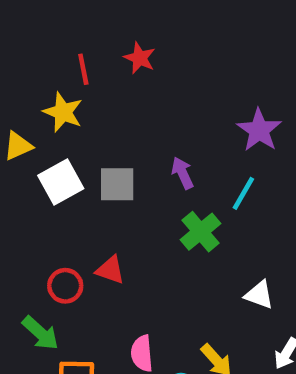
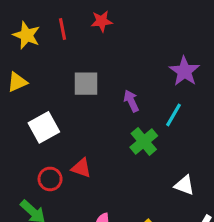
red star: (140, 58) -> (102, 21), turned -30
yellow star: (63, 112) -> (27, 35), moved
white square: (61, 182) -> (44, 127), moved
gray square: (117, 184) -> (86, 84), moved

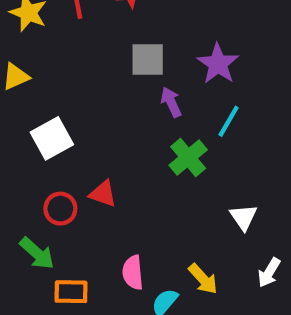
purple star: (184, 71) -> (218, 64), moved
gray square: (86, 84) -> (148, 60), moved
white triangle: (184, 185) -> (243, 217), turned 35

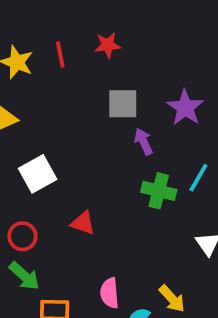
cyan line: (229, 121) -> (198, 178), moved
green cross: (188, 158) -> (159, 191), turned -36
red circle: (60, 209) -> (22, 236), moved

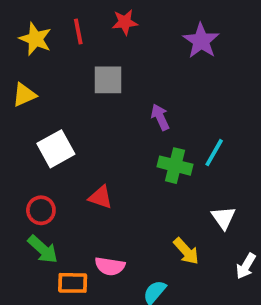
gray square: (123, 104) -> (108, 80), moved
purple star: (185, 108) -> (201, 41), moved
pink semicircle: (110, 293) -> (110, 266), moved, turned -76
yellow arrow: (172, 299) -> (186, 251), moved

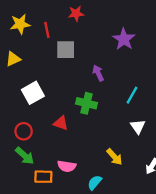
red line: (78, 31) -> (47, 30), moved
yellow star: (35, 39) -> (20, 24), turned -30
purple star: (201, 41) -> (124, 39), moved
green cross: (175, 166) -> (87, 103), moved
white triangle: (223, 218) -> (138, 127), moved

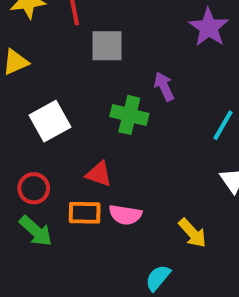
green cross: (87, 103) -> (129, 115), moved
pink semicircle: (67, 166) -> (125, 215), moved
orange rectangle: (43, 177) -> (85, 213), moved

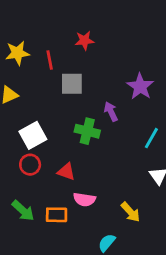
purple star: (209, 27) -> (140, 86), moved
red circle: (34, 188) -> (30, 165), moved
orange rectangle: (85, 213) -> (57, 215), moved

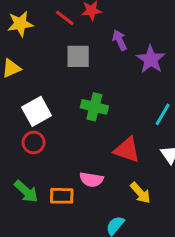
red line: (50, 60) -> (65, 18), moved, turned -42
purple arrow: (111, 112) -> (120, 40), moved
red triangle: (66, 172) -> (127, 150), moved, size x1.4

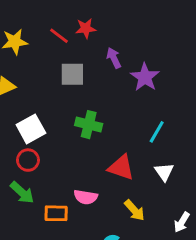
green arrow: (26, 191) -> (22, 193), moved

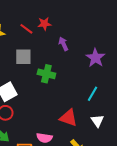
gray square: (72, 74) -> (23, 57), moved
purple star: (145, 77) -> (95, 58), moved
green cross: (89, 125) -> (46, 74), moved

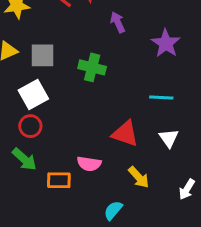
gray square: (23, 57) -> (42, 55), moved
cyan line: (92, 94) -> (161, 98), turned 63

